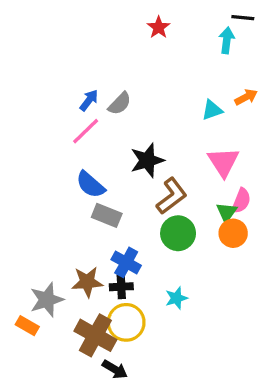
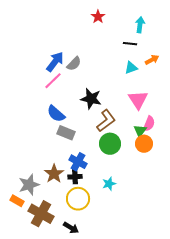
black line: (243, 18) -> (130, 44), moved
blue arrow: (89, 100) -> (55, 62), size x1.5
black star: (147, 160) -> (91, 99), turned 30
brown star: (87, 282) -> (54, 174), turned -30
brown cross: (95, 335) -> (41, 214), moved

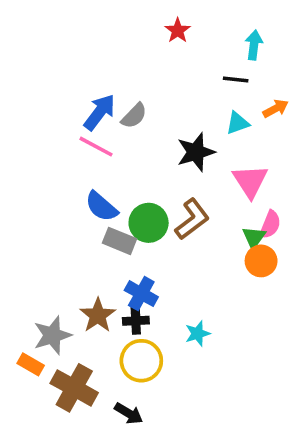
pink line: (53, 81) -> (96, 147), turned 72
black star: (91, 99) -> (196, 152), moved, turned -30
green circle: (110, 144) -> (149, 223), moved

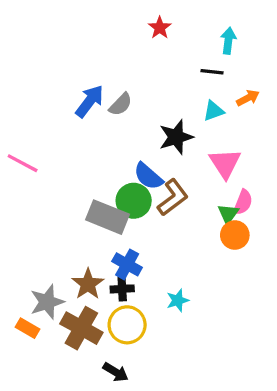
pink line: (96, 147) -> (23, 163), moved
blue semicircle: (101, 206) -> (148, 176), moved
gray rectangle: (120, 241) -> (107, 217), size x1.4
brown cross: (74, 388) -> (81, 328), moved

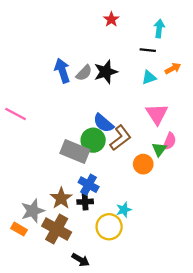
blue arrow: (90, 101) -> (62, 71), turned -55
black star: (176, 137) -> (106, 72), moved
orange circle: (235, 235) -> (143, 164), moved
yellow circle: (127, 325) -> (109, 227), moved

